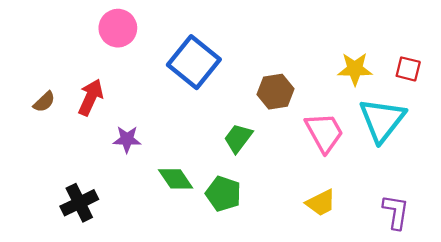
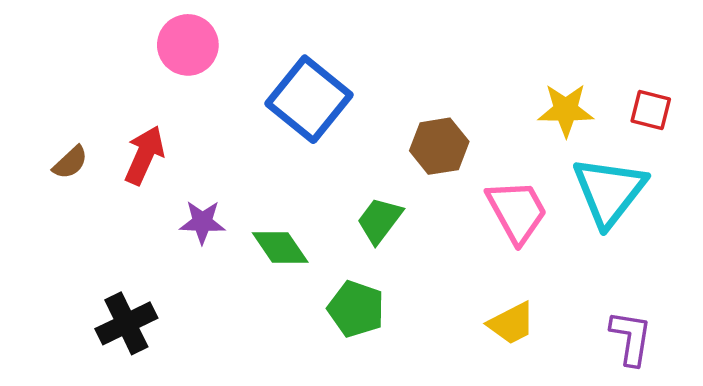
green diamond: (176, 179) -> (280, 247), moved

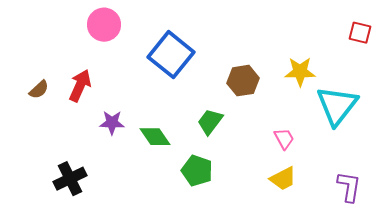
yellow star: (566, 110) -> (300, 72), moved
red square: (651, 110) -> (360, 33), moved
pink trapezoid: (517, 211) -> (284, 139), moved, size x0.6

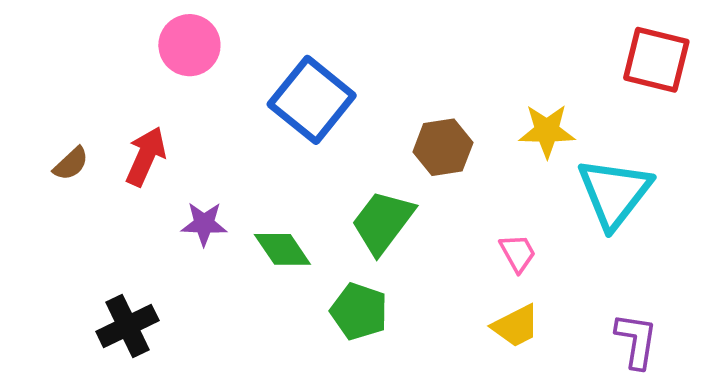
red square: (360, 33) -> (656, 60), size x1.6
green trapezoid: (210, 122) -> (383, 222), size x1.4

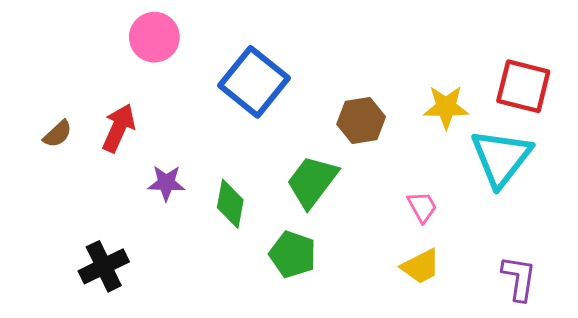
red square: (656, 60) -> (523, 86), moved
green diamond: (282, 249) -> (230, 204), turned 45

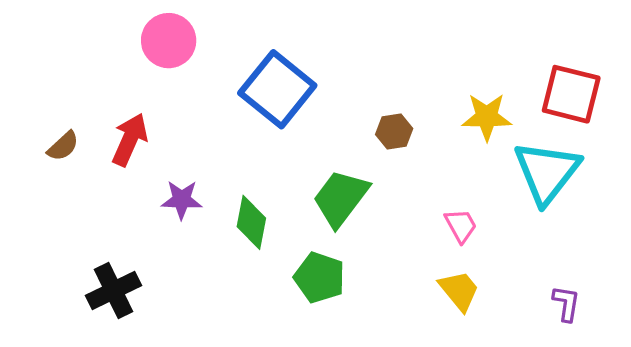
brown hexagon: (361, 120) -> (394, 131), size x0.7
yellow trapezoid: (421, 266) -> (459, 291), turned -102
purple L-shape: (519, 278) -> (566, 304), size x0.7

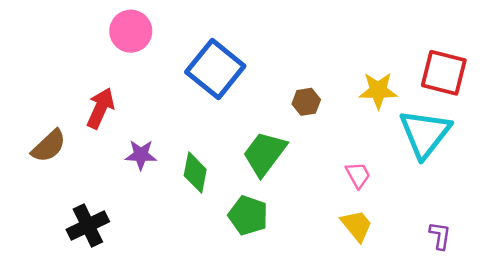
brown semicircle: (63, 146) -> (49, 146), moved, size x1.4

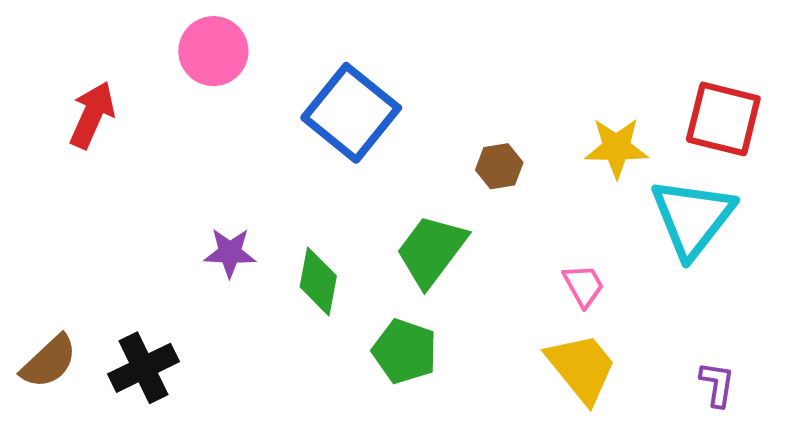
red arrow: (100, 108) -> (92, 115), moved
brown semicircle: (49, 146) -> (49, 362), moved
yellow trapezoid: (357, 226) -> (581, 368), size x1.4

